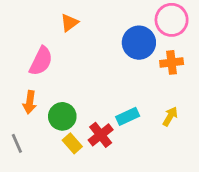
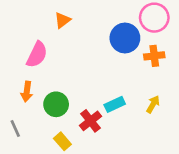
yellow rectangle: (72, 143) -> (62, 141), moved

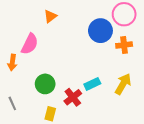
orange arrow: (27, 92) -> (12, 62), moved
yellow arrow: (153, 104) -> (123, 84), size x1.5
yellow rectangle: (62, 141) -> (50, 114), turned 56

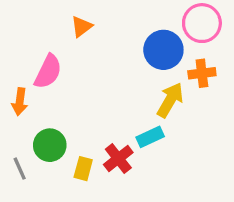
green circle: (45, 84) -> (50, 145), moved
yellow arrow: (123, 84) -> (170, 100), moved
yellow rectangle: (50, 114) -> (83, 169), moved

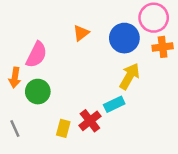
orange triangle: (82, 26) -> (81, 33), moved
orange cross: (202, 73) -> (163, 47), moved
green circle: (50, 145) -> (38, 92), moved

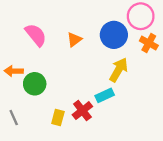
orange triangle: (81, 33) -> (74, 40), moved
orange cross: (163, 47) -> (149, 43), turned 36
pink semicircle: (37, 55) -> (36, 35), moved, turned -65
orange arrow: (15, 78) -> (14, 71), turned 84

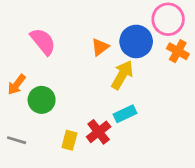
orange triangle: (74, 40) -> (100, 47), moved
yellow arrow: (119, 70) -> (122, 75), moved
orange arrow: (14, 71) -> (17, 85), turned -54
gray line: (14, 118) -> (17, 140), turned -49

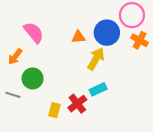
orange triangle: (100, 47) -> (78, 37), turned 32
orange arrow: (17, 85) -> (15, 57), moved
gray line: (17, 140) -> (13, 95), moved

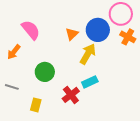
orange triangle: (78, 37) -> (72, 34), turned -40
green circle: (33, 78) -> (45, 72), moved
yellow rectangle: (54, 110) -> (36, 105), moved

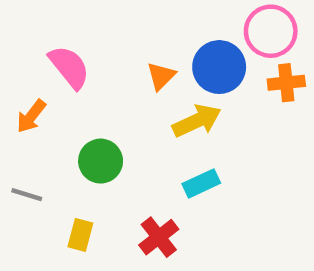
orange cross: (128, 37) -> (286, 83), turned -35
yellow arrow: (88, 54) -> (197, 121), turned 35
red cross: (71, 95) -> (159, 237), moved

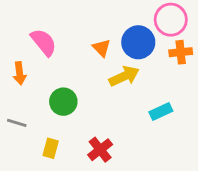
orange triangle: (161, 76) -> (102, 48), turned -30
orange arrow: (31, 116) -> (20, 73), turned -45
cyan rectangle: (201, 183) -> (161, 112), moved

